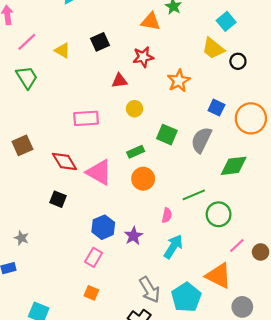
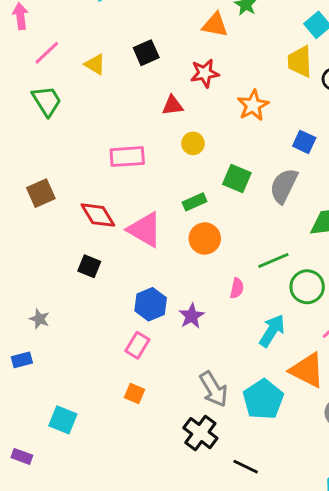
yellow trapezoid: (213, 48) -> (300, 61), turned 50
cyan arrow: (173, 247) -> (272, 331), moved

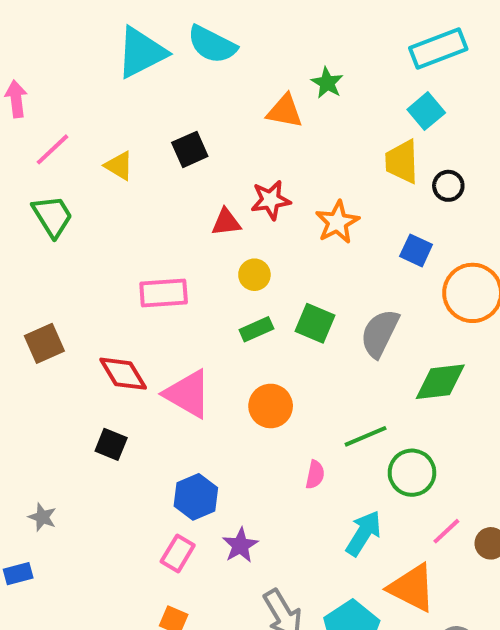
red star: (205, 73) -> (271, 200), moved
blue square: (304, 142) -> (416, 250), moved
green rectangle: (194, 202) -> (256, 329), moved
purple star: (192, 316) -> (240, 545), moved

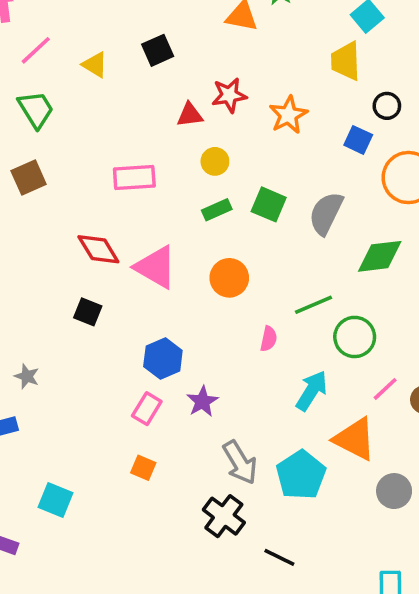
black circle: (448, 186) -> (387, 106), moved
brown square: (44, 343) -> (29, 178), moved

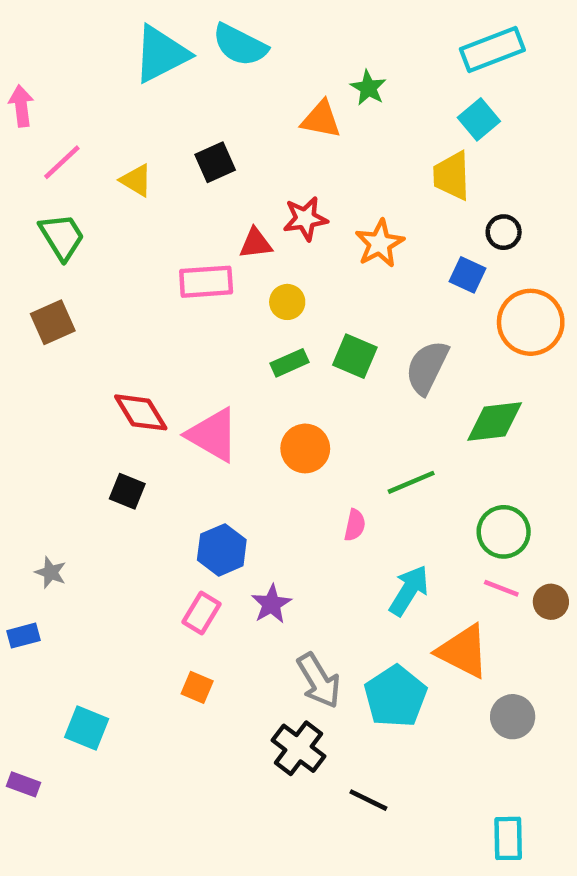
pink rectangle: (134, 178) -> (206, 282), moved
green circle: (355, 337) -> (504, 532), moved
pink line: (385, 389) -> (501, 588), turned 64

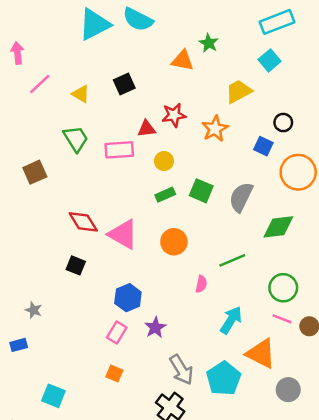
yellow trapezoid: (452, 176) -> (239, 91), moved, turned 64
green trapezoid: (62, 237) -> (76, 139), moved

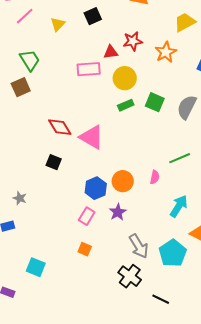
yellow triangle: (81, 94) -> (58, 24), turned 42
green trapezoid: (76, 139) -> (30, 60), moved
yellow circle: (164, 161) -> (125, 78), size x1.5
orange circle: (174, 242) -> (123, 181), moved

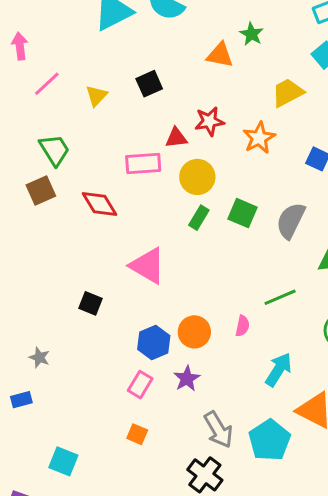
green rectangle: (126, 105) -> (199, 218), turned -35
red diamond: (60, 127) -> (100, 204), moved

